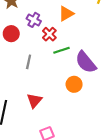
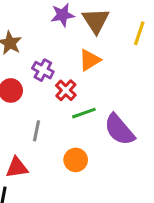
orange circle: (74, 84) -> (76, 160), moved
red triangle: (34, 101) -> (17, 168), moved, turned 42

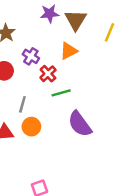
purple semicircle: (119, 130) -> (80, 124), moved
orange circle: (76, 160) -> (31, 127), moved

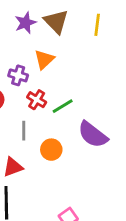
orange triangle: (69, 51) -> (44, 60), moved
red cross: (48, 74) -> (37, 100), moved
orange circle: (31, 127) -> (51, 150), moved

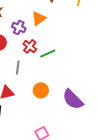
purple semicircle: (93, 135) -> (73, 99), moved
orange circle: (51, 150) -> (41, 90), moved

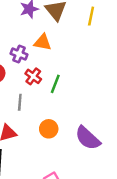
orange triangle: (39, 18) -> (43, 42), turned 49
green line: (48, 53) -> (55, 84), turned -42

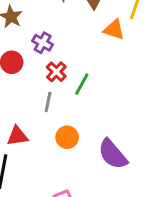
orange triangle: (43, 42) -> (114, 30), moved
gray line: (20, 102) -> (48, 102), moved

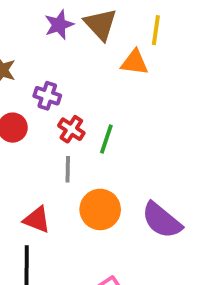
red triangle: (17, 136) -> (37, 220), turned 40
orange circle: (67, 137) -> (100, 209), size x1.4

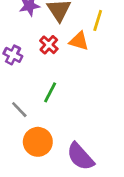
red cross: (71, 129) -> (49, 45), moved
gray line: (68, 169) -> (19, 110), turned -54

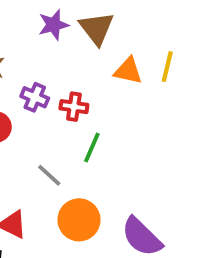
yellow line: (98, 20) -> (167, 67), moved
red cross: (49, 45) -> (74, 107), moved, turned -30

